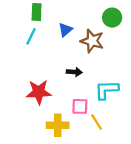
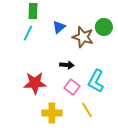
green circle: (112, 18) -> (104, 27), moved
cyan L-shape: (107, 90) -> (96, 81), turned -60
pink square: (80, 106) -> (72, 87), moved, turned 35

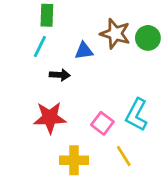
blue triangle: (59, 27) -> (84, 51), moved, turned 32
brown star: (83, 37) -> (115, 34), moved
black arrow: (67, 65) -> (60, 75), moved

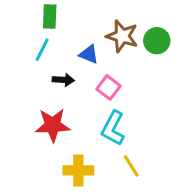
blue triangle: (84, 51) -> (89, 54), turned 30
cyan L-shape: (137, 115) -> (113, 128), moved
pink square: (102, 123) -> (109, 87), moved

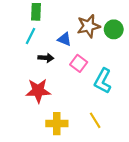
brown star: (122, 36) -> (89, 26), turned -30
cyan L-shape: (113, 128) -> (103, 81), moved

